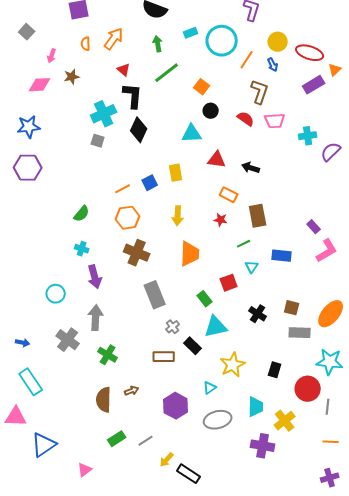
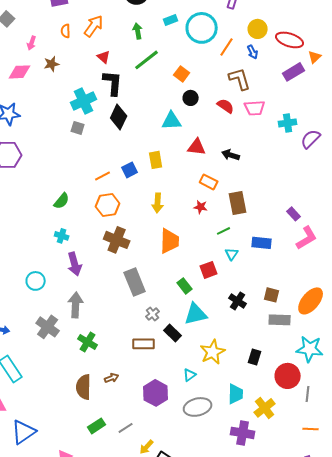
brown L-shape: (260, 92) -> (240, 79), turned -35

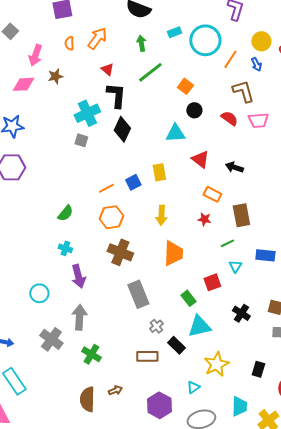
pink arrow: (32, 43) -> (35, 55), size x1.5
red triangle: (197, 147) -> (200, 159), turned 30

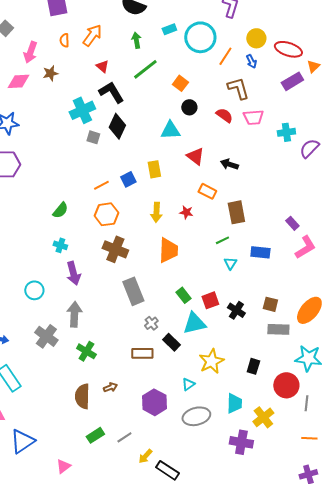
black L-shape: (116, 95) -> (111, 92), turned -36
gray square: (81, 140) -> (93, 137), moved
red star: (204, 219) -> (186, 212), moved
red square: (212, 282) -> (210, 300), moved

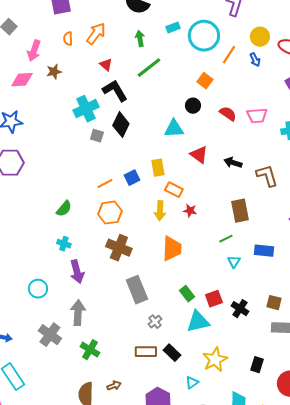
orange square: (180, 83) -> (205, 81), moved
brown L-shape: (238, 88) -> (267, 176), moved
orange rectangle: (207, 191) -> (174, 190), moved
black rectangle: (171, 342) -> (172, 353), moved

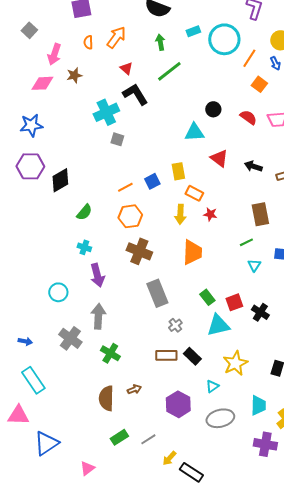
orange square: (205, 81) -> (259, 84), moved
black diamond: (121, 125) -> (60, 180), moved, turned 35

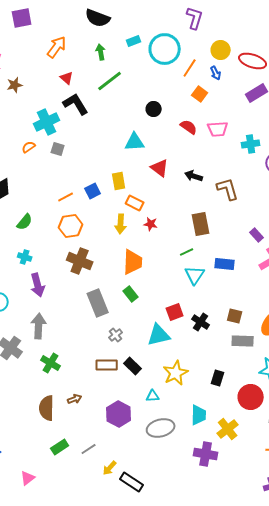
orange semicircle: (88, 42) -> (29, 147), moved, turned 56
black circle: (213, 109) -> (154, 109), moved
cyan triangle: (254, 265) -> (195, 275), size x1.5
green rectangle: (207, 297) -> (131, 294), moved
cyan triangle: (212, 386) -> (153, 396), turned 32

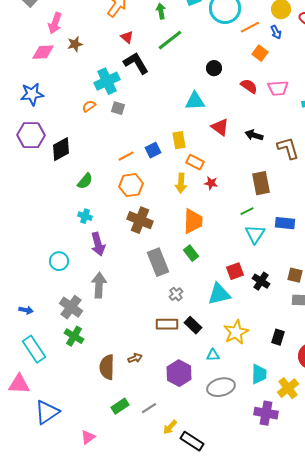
orange line: (190, 68) -> (250, 27), turned 30
green cross: (51, 363) -> (74, 336), moved

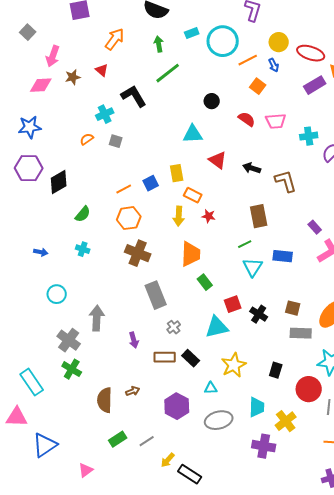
red triangle: (127, 37) -> (102, 70), moved
cyan cross: (107, 81) -> (105, 114), size x0.7
purple arrow: (98, 244) -> (134, 340), moved, size x0.7
green rectangle: (191, 253) -> (205, 282), moved
blue arrow: (26, 310) -> (41, 252), moved

